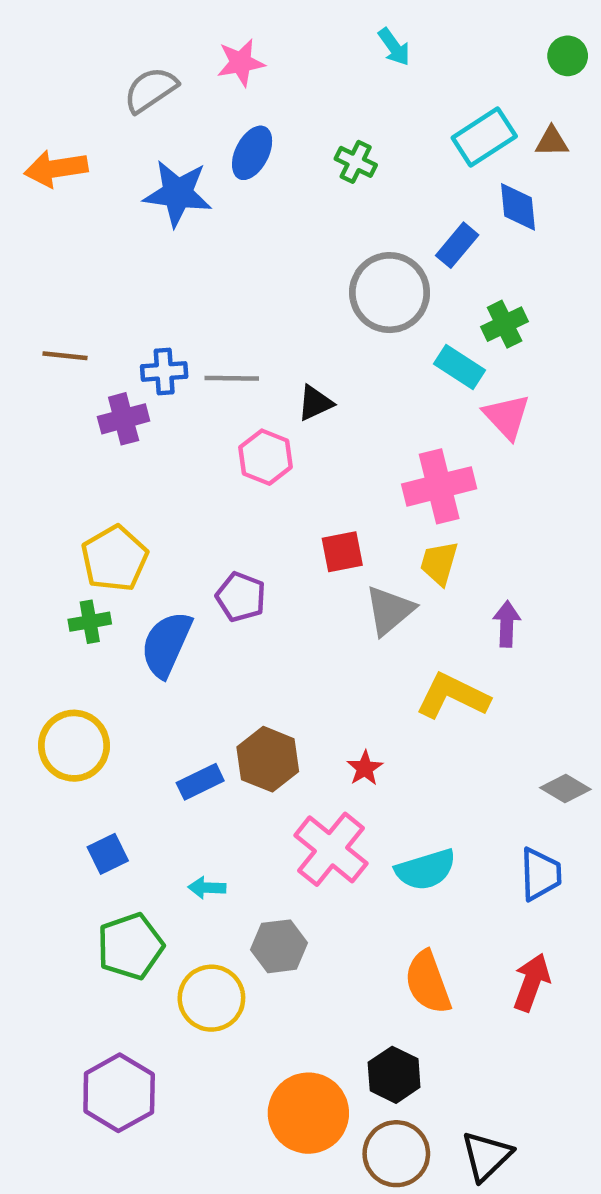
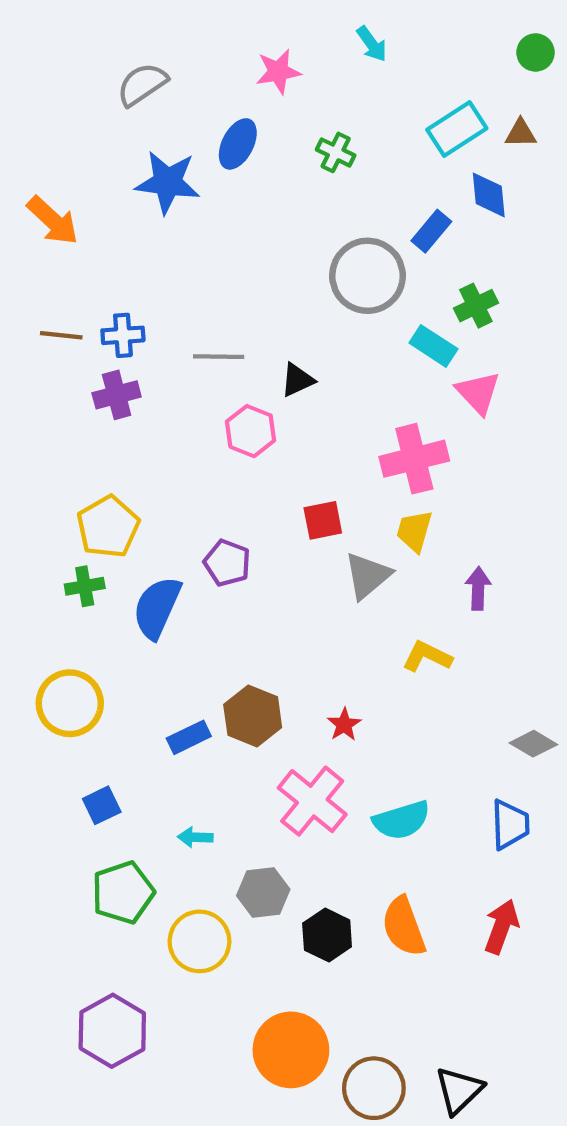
pink star: (241, 63) -> (278, 72), moved
orange arrow: (56, 169) -> (53, 220), moved, turned -128
blue cross: (164, 371) -> (123, 335), moved
yellow L-shape: (453, 696) -> (427, 656), size x0.7
black hexagon: (394, 1075) -> (327, 935), moved

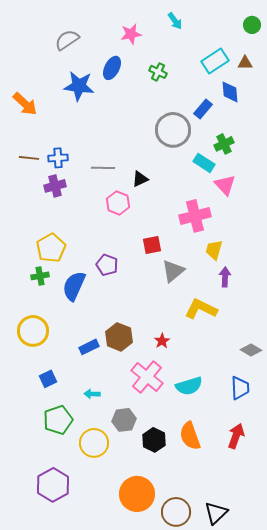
yellow trapezoid: (414, 531) -> (214, 250), moved
yellow L-shape: (427, 656) -> (201, 309), size x1.4

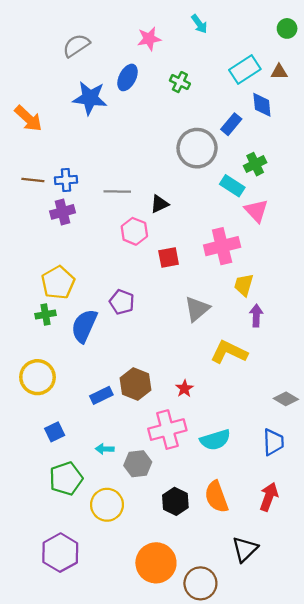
red square: (152, 245) -> (169, 258), moved
pink cross: (147, 377) -> (167, 430), turned 36
gray hexagon: (124, 420) -> (138, 464), moved
black triangle: (216, 513) -> (245, 549), moved

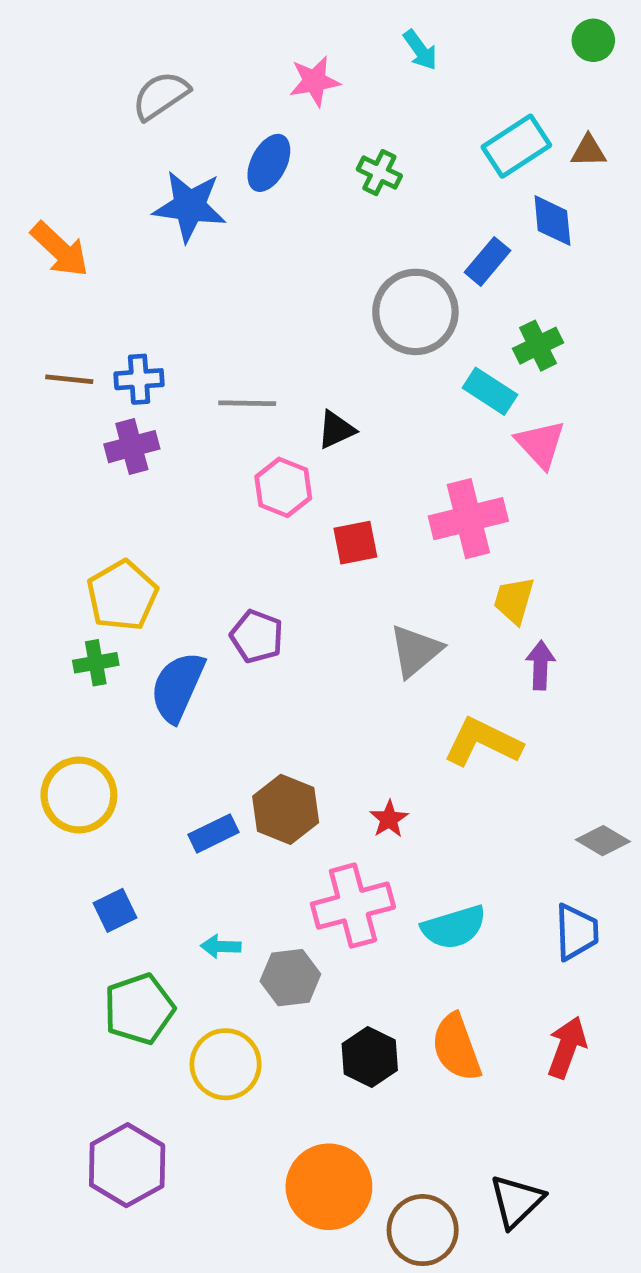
green circle: (287, 28) -> (593, 40), moved
black triangle: (245, 549) -> (516, 1201), moved

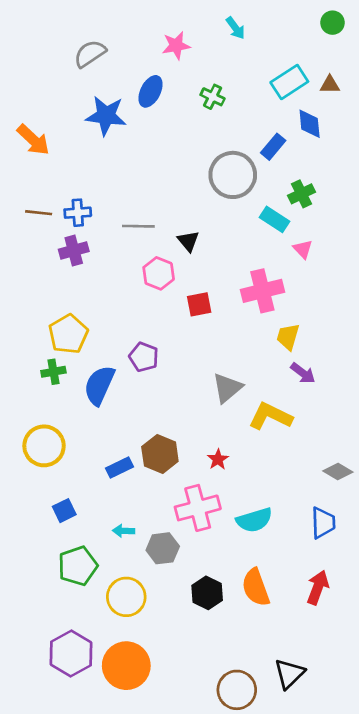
black triangle: (336, 430) -> (188, 241), turned -45
pink triangle: (540, 444) -> (303, 249), size x0.7
gray triangle: (415, 651) -> (227, 388), moved
purple arrow: (540, 665) -> (303, 373), turned 125
orange circle: (329, 1187) -> (126, 666), moved

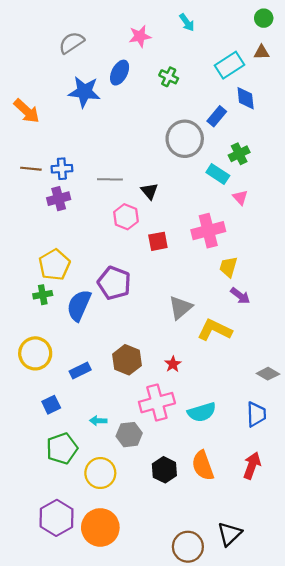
brown triangle: (330, 85) -> (262, 52), moved
purple pentagon: (144, 357) -> (114, 283), size x1.4
blue rectangle: (120, 467) -> (80, 371), moved

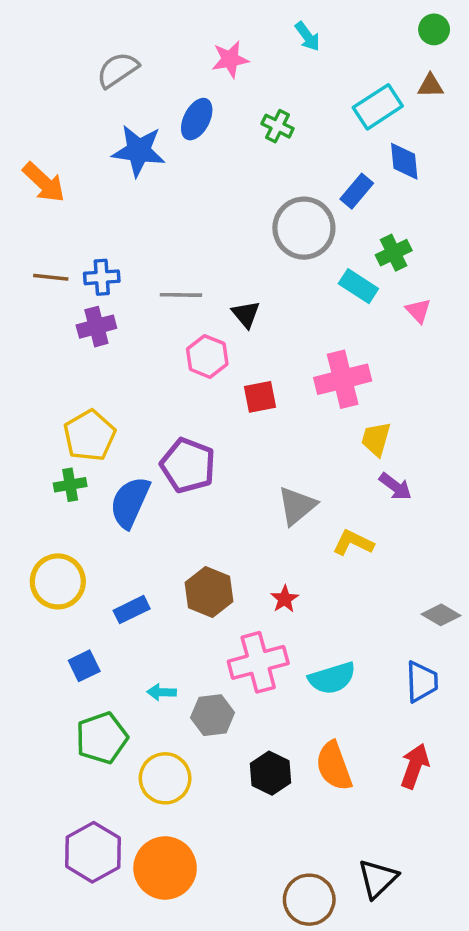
pink triangle: (240, 198) -> (418, 311), moved
yellow L-shape: (215, 330) -> (353, 543), size x0.7

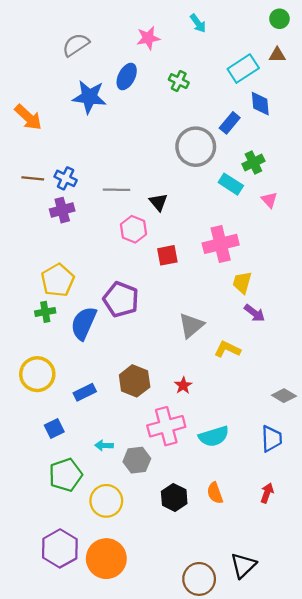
blue cross: (102, 277) -> (66, 178), turned 30
orange semicircle: (334, 766) -> (215, 493), size x0.7
red arrow: (415, 766) -> (267, 493), size x0.7

